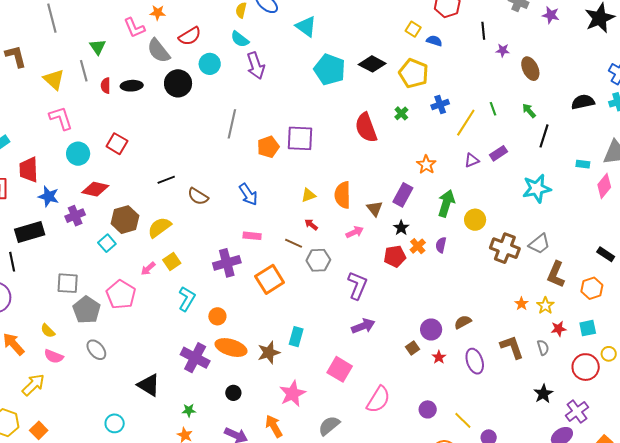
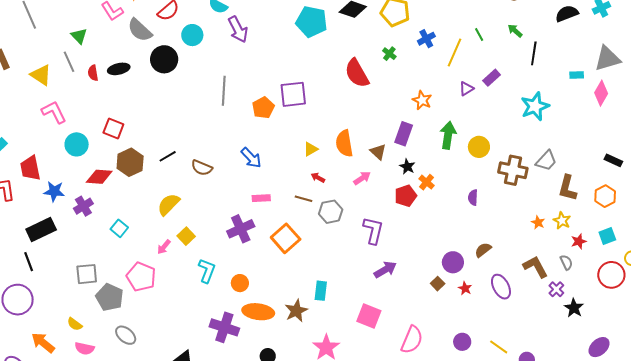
brown hexagon: (125, 220) -> (130, 162), moved
purple semicircle: (441, 245) -> (473, 198), moved
purple cross: (577, 411) -> (556, 289), moved, size x0.7

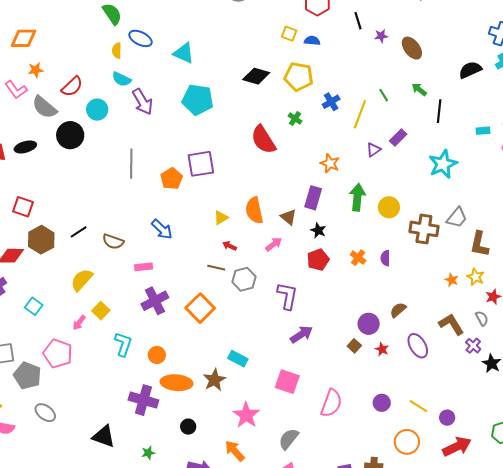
cyan pentagon: (312, 22) -> (198, 100), moved
orange cross: (427, 182) -> (358, 258), moved
pink rectangle: (261, 198) -> (144, 267), moved
cyan rectangle: (321, 291) -> (238, 359), turned -66

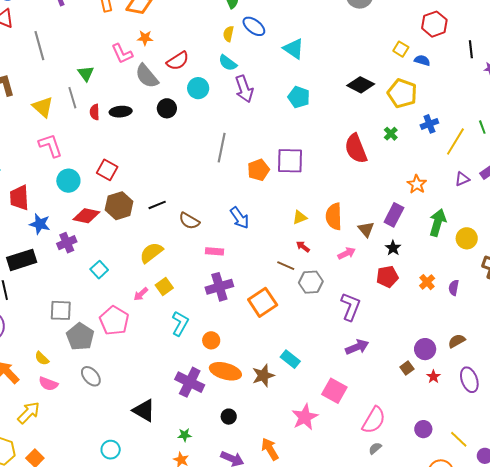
cyan pentagon: (198, 100) -> (299, 97), size x0.7
black circle: (70, 135) -> (167, 108), size x0.7
pink star: (246, 415) -> (305, 417), moved
gray semicircle: (289, 439) -> (375, 448), moved, size x0.6

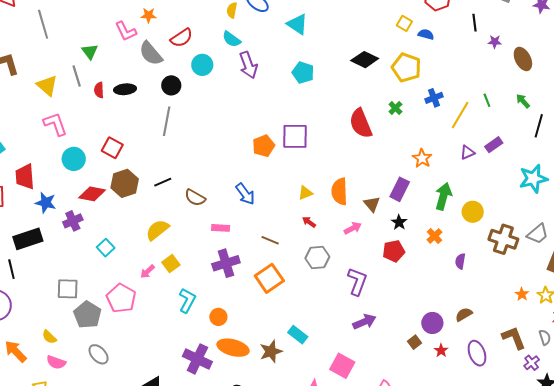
gray line: (222, 148) -> (167, 121), moved
brown line: (286, 266) -> (270, 240), moved
orange cross: (427, 282) -> (434, 236), moved

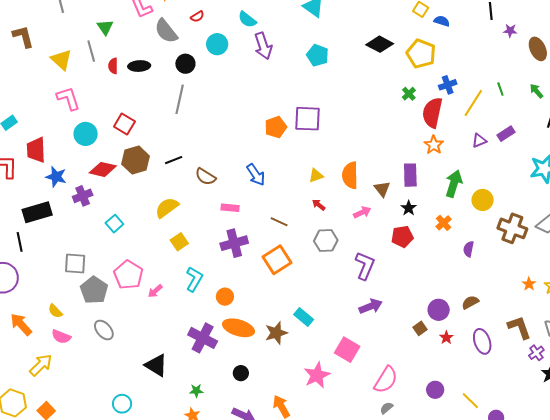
red semicircle: (182, 38) -> (197, 17), size x0.6
red semicircle: (361, 123) -> (432, 113), moved, turned 32
purple rectangle: (400, 189) -> (410, 175), turned -30
pink arrow: (147, 272) -> (155, 291), moved

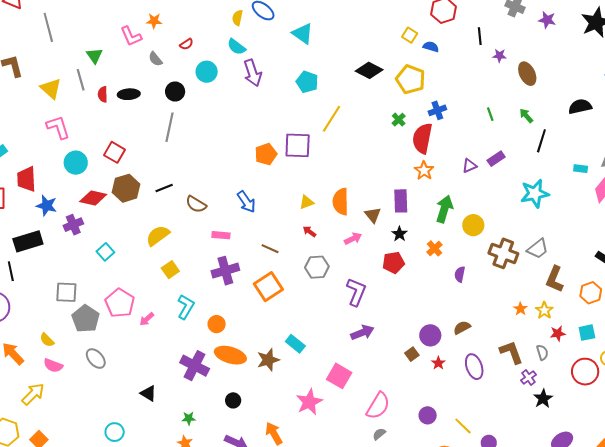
gray semicircle: (166, 31) -> (155, 59), size x0.6
yellow line: (473, 103) -> (332, 119), moved
black triangle: (156, 365) -> (148, 393), size x0.7

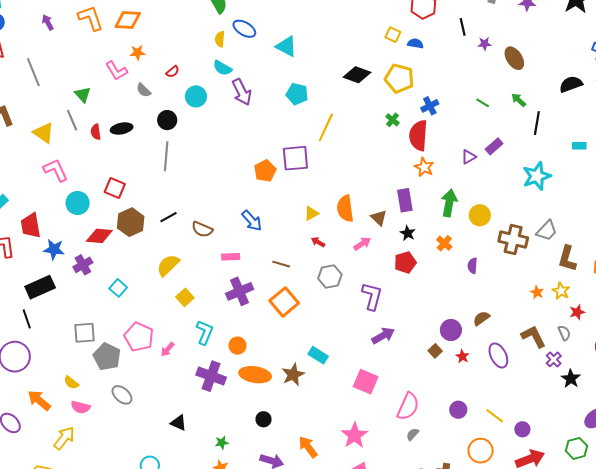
green line: (490, 114) -> (483, 103), turned -32
purple cross: (195, 366) -> (211, 376), moved
pink star: (309, 402) -> (355, 435), moved

